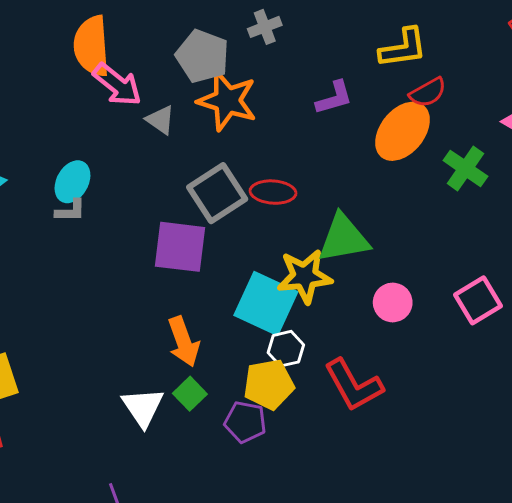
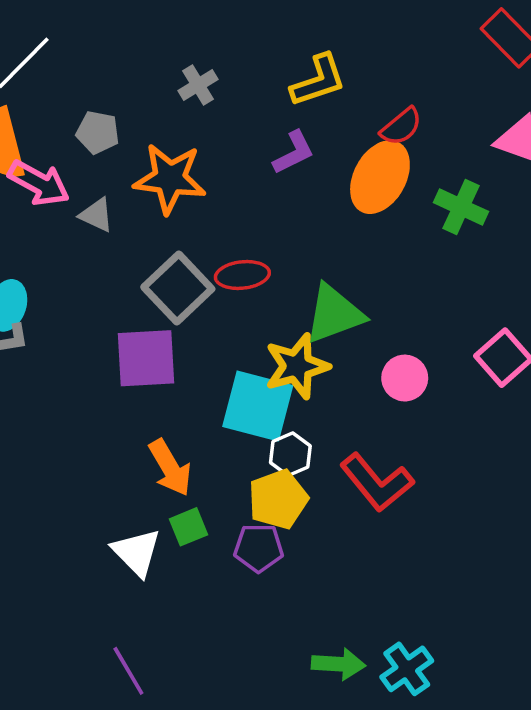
yellow L-shape: (403, 48) -> (318, 81), moved
gray pentagon: (202, 56) -> (98, 132), moved, size x0.7
green square: (190, 394) -> (188, 527), turned 32

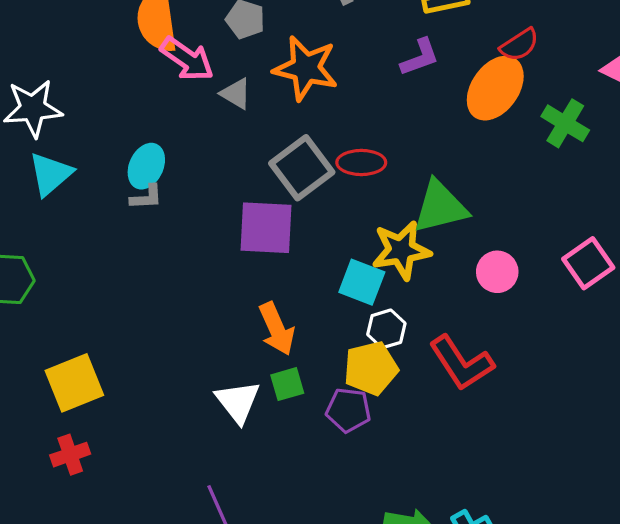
cyan square: (258, 406) -> (362, 282), size x0.7

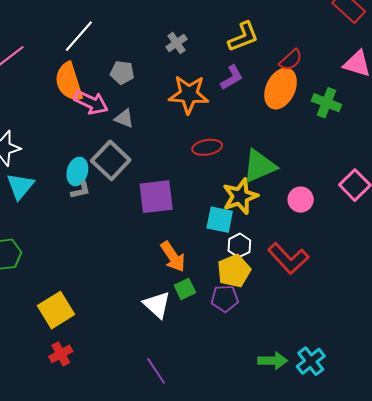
orange star: (306, 68) -> (189, 94), moved
gray square: (302, 168) -> (111, 160), moved

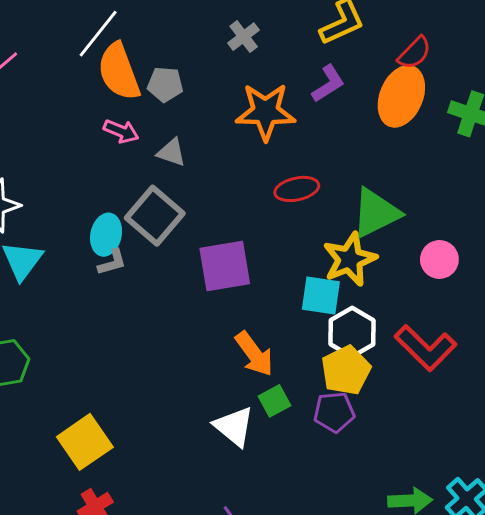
orange semicircle: (69, 82) -> (119, 72), moved
pink arrow: (91, 102) -> (121, 131), size x0.7
white hexagon: (239, 245) -> (352, 332), size x1.4

